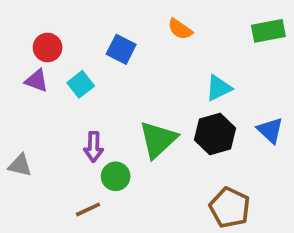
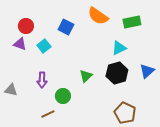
orange semicircle: (180, 29) -> (98, 16), size x1.5
green rectangle: (268, 31) -> (132, 22), moved
blue triangle: (270, 130) -> (147, 71), turned 35
green triangle: (158, 140) -> (86, 76), size x0.6
purple arrow: (94, 147) -> (42, 80), moved

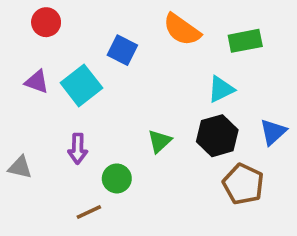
red circle: (26, 26) -> (46, 22), moved
cyan square: (44, 46) -> (81, 85), size x1.5
brown pentagon: (125, 113) -> (243, 184), moved

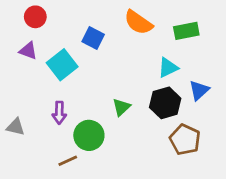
purple triangle: (37, 82) -> (28, 51), moved
blue triangle: (273, 132) -> (199, 90), moved
green circle: (117, 178) -> (89, 135), size x1.4

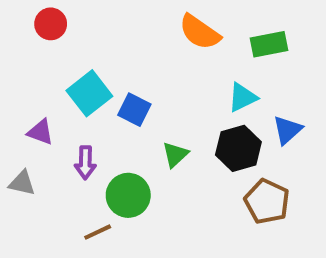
blue square: (93, 38) -> (134, 110), moved
purple triangle: (28, 51) -> (40, 132), moved

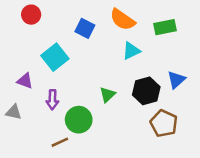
cyan triangle: (242, 97) -> (131, 51), moved
blue square: (134, 110) -> (85, 28), moved

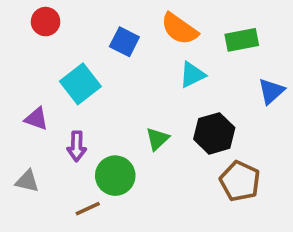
blue triangle: (176, 80) -> (271, 91), moved
gray triangle: (14, 112) -> (27, 181), moved

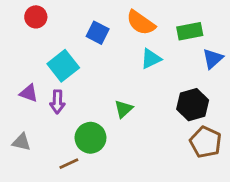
blue triangle: (271, 91) -> (213, 59), moved
black hexagon: (214, 133) -> (193, 105), moved
purple arrow: (77, 146) -> (57, 102), moved
brown pentagon: (240, 181) -> (206, 142), moved

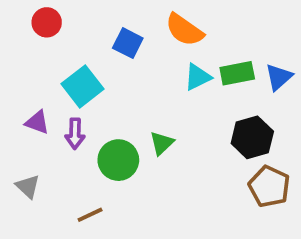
green rectangle: (190, 31) -> (237, 73), moved
green circle: (90, 138) -> (118, 160), moved
gray triangle: (21, 142) -> (28, 186), turned 30

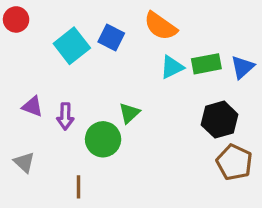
red circle: (47, 22) -> (16, 19), moved
cyan square: (82, 86) -> (72, 46), moved
green triangle: (162, 143) -> (129, 113), moved
brown line: (90, 215) -> (78, 187), turned -65

